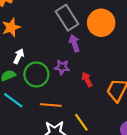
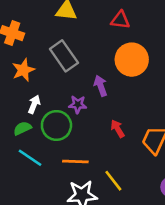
gray rectangle: (67, 18) -> (64, 56), moved
purple star: (62, 67) -> (78, 104), moved

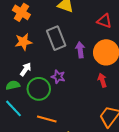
purple arrow: (101, 86) -> (80, 50), moved
red arrow: (118, 129) -> (102, 80), moved

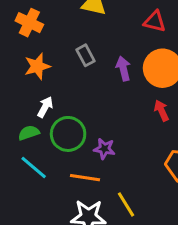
gray rectangle: (56, 38) -> (85, 55), size x0.6
purple star: (58, 77) -> (104, 149), moved

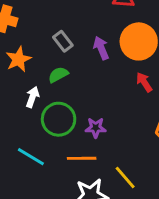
green semicircle: (29, 133) -> (58, 75), moved

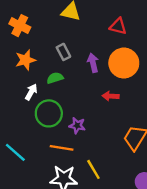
red arrow: (144, 82) -> (111, 96), moved, turned -63
cyan line: (31, 157) -> (15, 152), moved

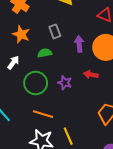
orange star: (25, 60) -> (21, 34), turned 30
white arrow: (31, 92) -> (13, 62), moved
purple star: (77, 125) -> (65, 83), moved

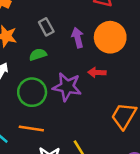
purple star: (65, 83) -> (67, 87), size x1.6
orange line: (43, 114) -> (31, 128), moved

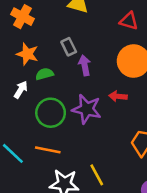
purple arrow: (78, 38) -> (85, 65), moved
green semicircle: (38, 55) -> (44, 74), moved

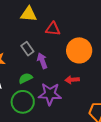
red triangle: (129, 21) -> (53, 29), moved
green semicircle: (44, 74) -> (25, 78), moved

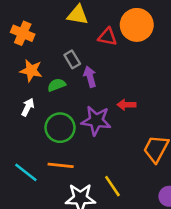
orange circle: (79, 50) -> (137, 25), moved
green semicircle: (25, 78) -> (57, 85), moved

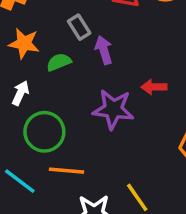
green circle: (60, 128) -> (44, 132), moved

